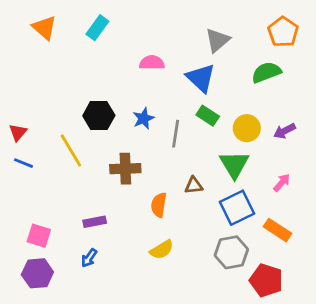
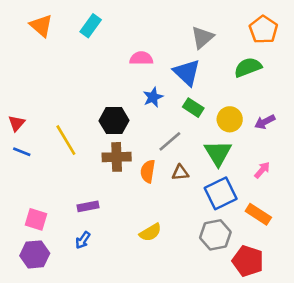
black hexagon: (99, 116) -> (114, 121), moved
blue star: (143, 118) -> (153, 97), moved
gray line: (176, 134) -> (170, 141), moved, turned 40
orange semicircle: (159, 205) -> (148, 171), moved

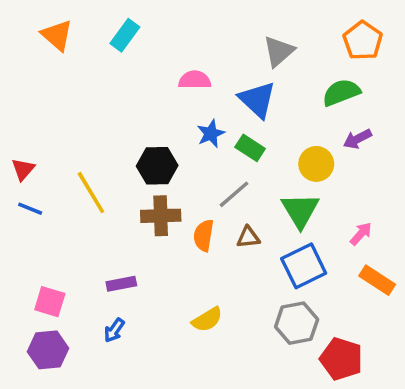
green rectangle: (193, 108) -> (250, 148), moved
purple arrow: (265, 122) -> (357, 139), moved
orange rectangle: (258, 214) -> (377, 280), moved

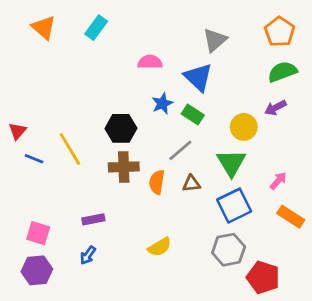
green semicircle: (341, 92) -> (282, 72), moved
blue line: (30, 209) -> (34, 159), moved

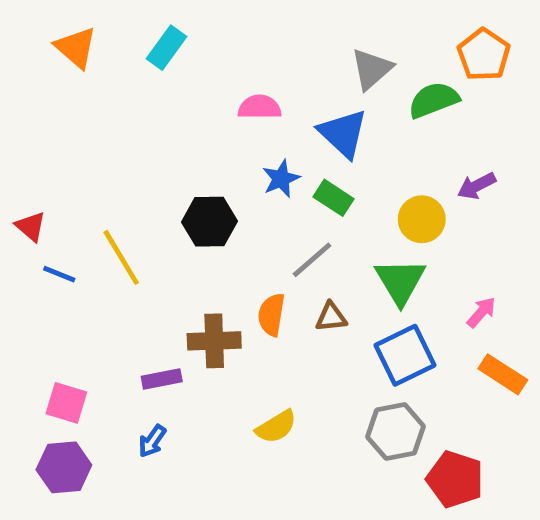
green semicircle: (282, 72) -> (434, 100), moved
red triangle: (17, 131) -> (31, 226), turned -30
brown cross: (124, 167) -> (214, 341), moved

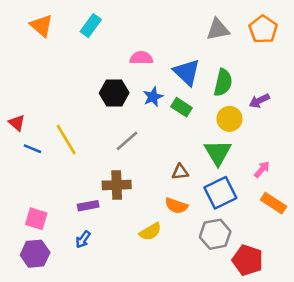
gray triangle: (372, 69) -> (218, 29), moved, turned 30
green semicircle: (434, 100) -> (223, 83), moved, turned 124
black hexagon: (209, 222) -> (114, 93), moved
gray line: (312, 260) -> (127, 141), moved
orange semicircle: (271, 315) -> (176, 206), moved, turned -80

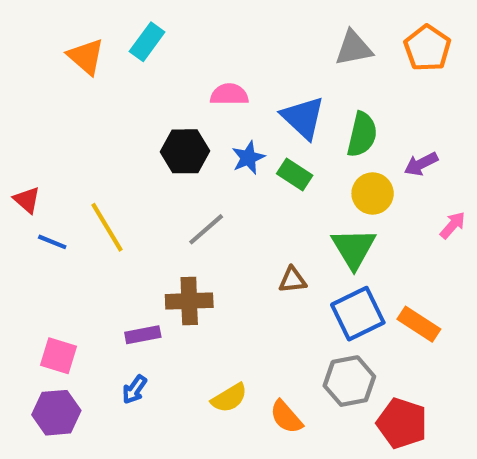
orange triangle: (41, 26) -> (86, 57), moved
pink arrow: (262, 169) -> (453, 225), moved
orange rectangle: (274, 203) -> (419, 324), moved
orange semicircle: (176, 206) -> (286, 417), moved, turned 30
yellow semicircle: (150, 232) -> (229, 398), moved

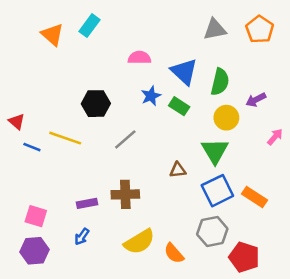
black hexagon: (185, 151) -> (96, 104), moved
yellow line: (107, 227) -> (65, 138), turned -40
brown cross: (189, 301) -> (125, 194), moved
yellow semicircle: (229, 398) -> (139, 242), size x1.4

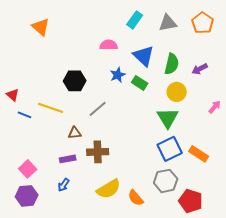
cyan rectangle: (89, 26) -> (135, 20), moved
purple arrow: (256, 100) -> (200, 69), moved
brown triangle: (178, 170) -> (75, 133), moved
pink square: (36, 216) -> (28, 169), turned 30

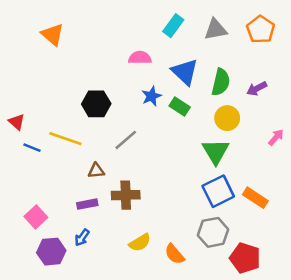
yellow semicircle: (109, 189) -> (140, 243), size x0.7
purple hexagon: (27, 196) -> (51, 252), moved

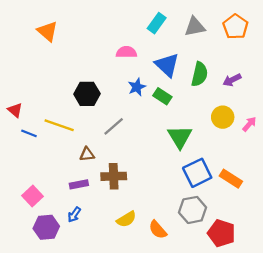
yellow circle: (227, 118) -> (223, 117), moved
green triangle: (216, 151) -> (180, 137), moved

